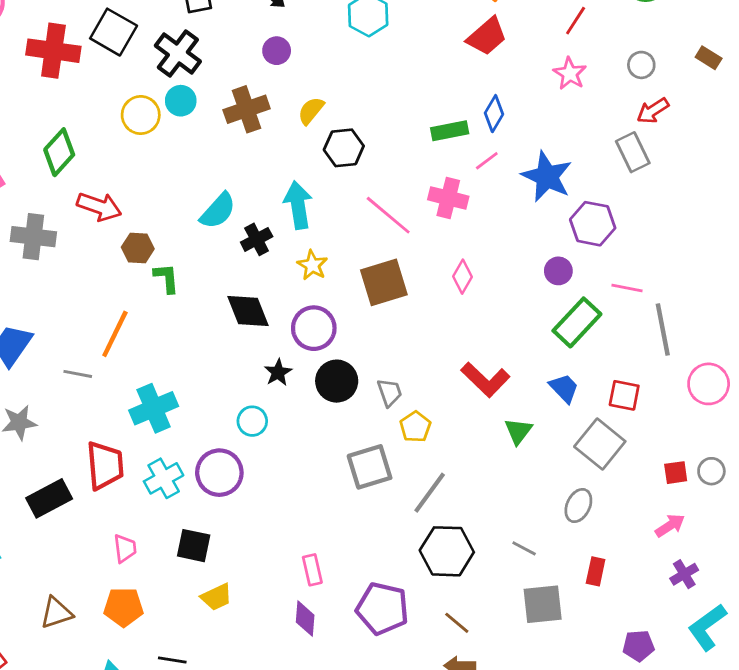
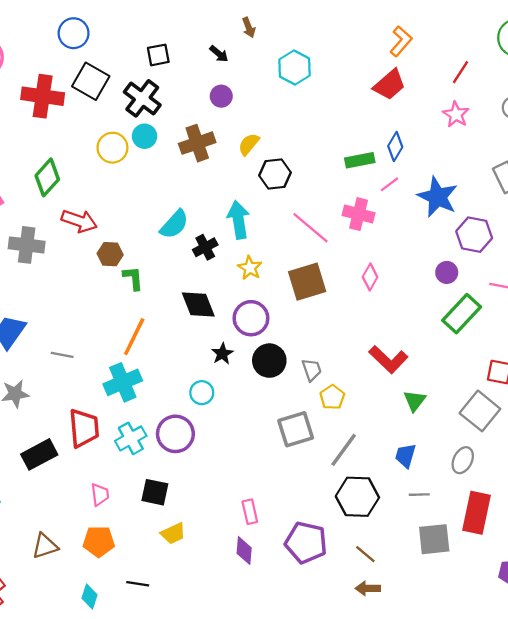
orange line: (115, 334) -> (134, 337), moved
blue trapezoid: (564, 388) -> (406, 456), moved, turned -120
gray line: (524, 548) -> (419, 495), turned -30
red rectangle: (596, 571) -> (476, 513), size x1.8

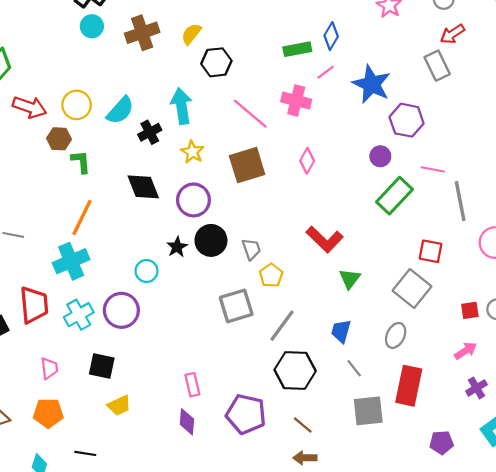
yellow circle: (112, 148) -> (77, 105), moved
black star: (222, 354) -> (177, 247), moved
gray line: (419, 495) -> (354, 368), turned 54

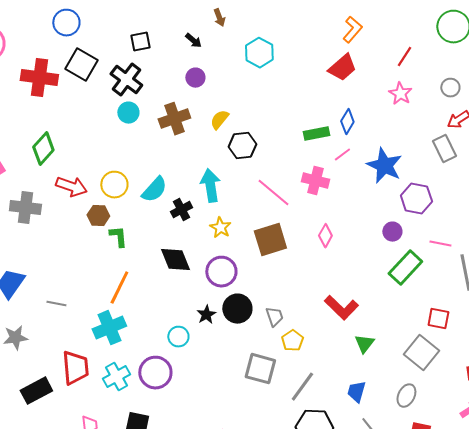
gray square: (236, 306) -> (260, 369), turned 32

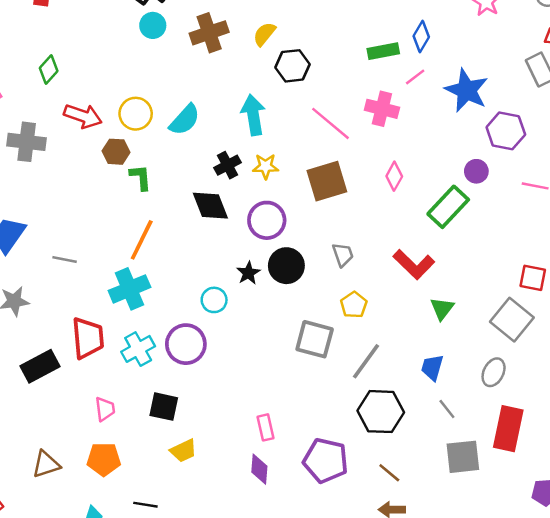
green diamond: (43, 149) -> (49, 70), size x0.7
black cross: (181, 210) -> (228, 165), moved
yellow star: (220, 228) -> (266, 166), turned -30
green rectangle: (405, 268) -> (448, 207), moved
gray trapezoid: (274, 317) -> (343, 255), moved

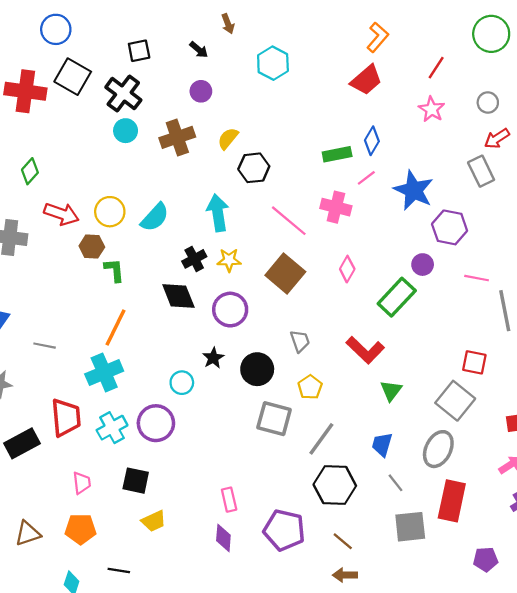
brown square: (327, 181) -> (285, 274), turned -33
black circle: (286, 266) -> (257, 369), moved
gray ellipse: (494, 372) -> (438, 449), size x1.4

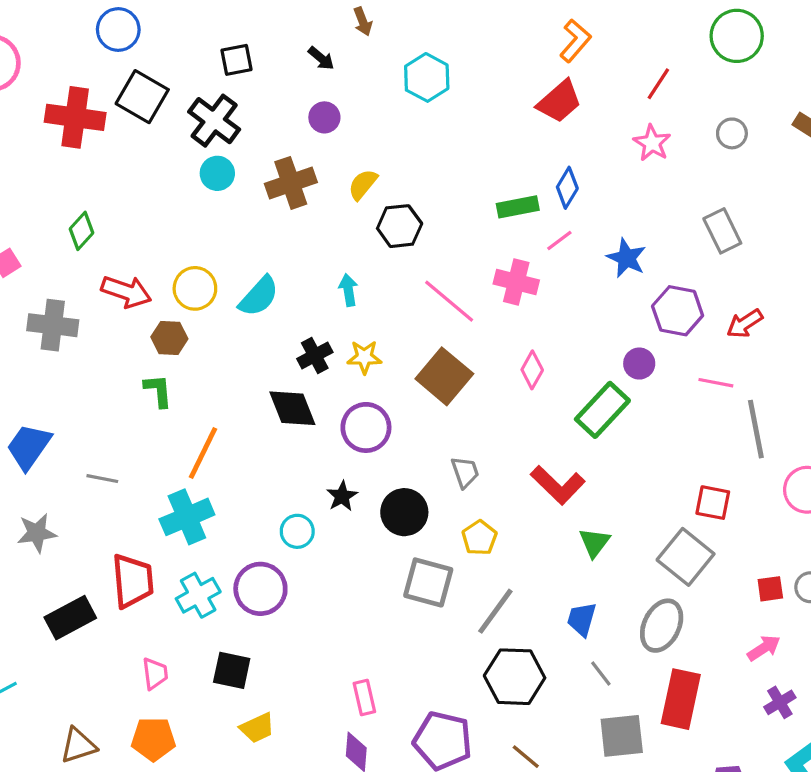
red arrow: (497, 139) -> (745, 324), moved
blue star: (414, 190) -> (626, 258), size x0.7
cyan arrow: (218, 213) -> (348, 290), size x0.6
green L-shape: (114, 270) -> (158, 391), moved

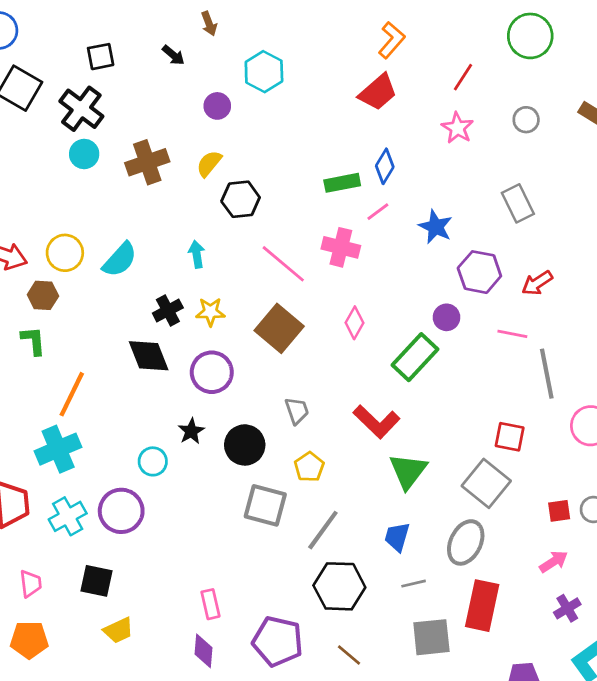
purple circle: (324, 117) -> (217, 106), moved
green triangle: (594, 543) -> (408, 471), size x1.4
gray line: (601, 674) -> (414, 584), turned -65

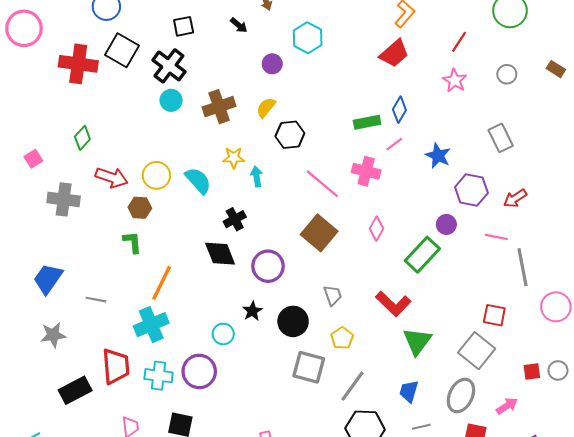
cyan semicircle: (120, 260) -> (198, 181), turned -84
yellow star: (210, 312) -> (234, 158), moved
cyan cross: (68, 516) -> (159, 376), turned 36
pink arrow: (554, 562) -> (507, 406), moved

